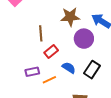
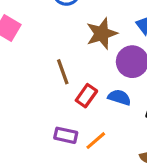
blue semicircle: (69, 68) -> (119, 97), moved
purple rectangle: (32, 72) -> (66, 135), turned 40

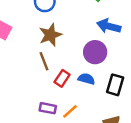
brown star: (102, 34) -> (50, 35), moved

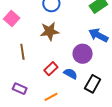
brown line: (44, 61) -> (22, 52), moved
purple rectangle: (48, 108) -> (20, 89), moved

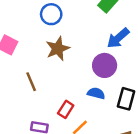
blue arrow: (98, 35) -> (118, 38), turned -54
red rectangle: (51, 69) -> (66, 109), moved

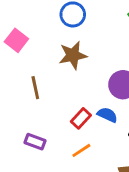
red rectangle: (66, 109) -> (81, 118), moved

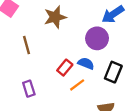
purple rectangle: (35, 142) -> (29, 89), turned 56
orange line: (81, 150) -> (77, 85), moved

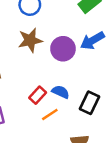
purple circle: (97, 38) -> (63, 49), moved

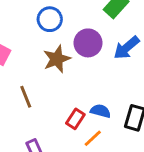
purple circle: (63, 49) -> (88, 43), moved

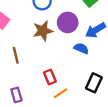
blue semicircle: (100, 111) -> (81, 48), moved
red rectangle: (75, 119) -> (50, 77), turned -64

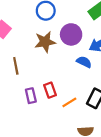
orange line: (60, 93) -> (69, 102), moved
purple rectangle: (16, 95) -> (31, 96), moved

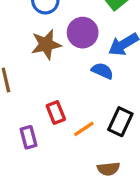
purple rectangle: (31, 96) -> (29, 137), moved

